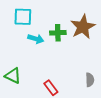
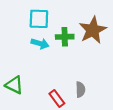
cyan square: (23, 17) -> (39, 19), moved
gray semicircle: (90, 80) -> (80, 90), moved

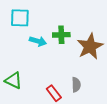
cyan square: (39, 19) -> (20, 18), moved
brown star: (93, 30) -> (90, 46), moved

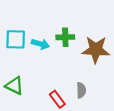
cyan square: (20, 18) -> (16, 39), moved
brown star: (90, 46) -> (96, 50), turned 30

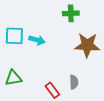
green cross: (65, 37) -> (71, 13), moved
green triangle: (14, 86) -> (13, 78), turned -36

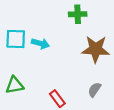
gray semicircle: (74, 82) -> (95, 90), moved, turned -144

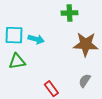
green triangle: (15, 85) -> (17, 61), moved

